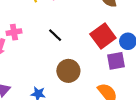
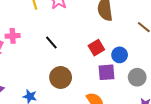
red square: (103, 36) -> (96, 48), size x0.7

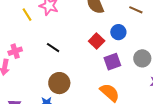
blue circle: (120, 55) -> (118, 32), moved
brown circle: (61, 77) -> (59, 83), moved

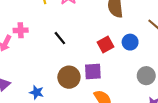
purple square: (112, 62) -> (93, 72), moved
brown circle: (59, 83) -> (69, 77), moved

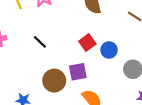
blue circle: (130, 42) -> (109, 50), moved

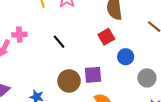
red square: (87, 43) -> (106, 37), moved

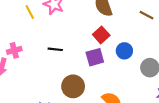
black line: (59, 42) -> (55, 49), turned -32
purple square: (93, 75) -> (95, 57), moved

